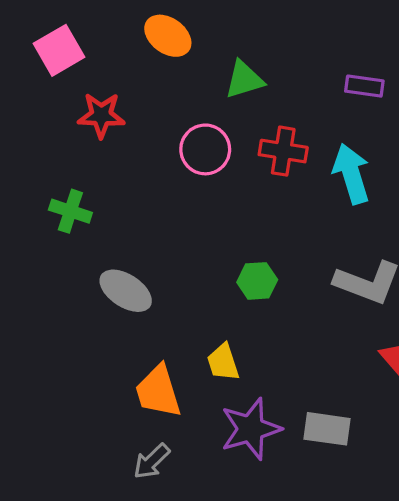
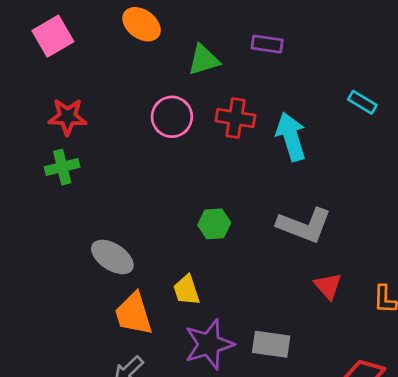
purple rectangle: (364, 86) -> (267, 44), moved
red star: (101, 115) -> (67, 117), moved
green cross: (70, 211) -> (62, 167), turned -32
gray ellipse: (126, 291) -> (112, 257), moved

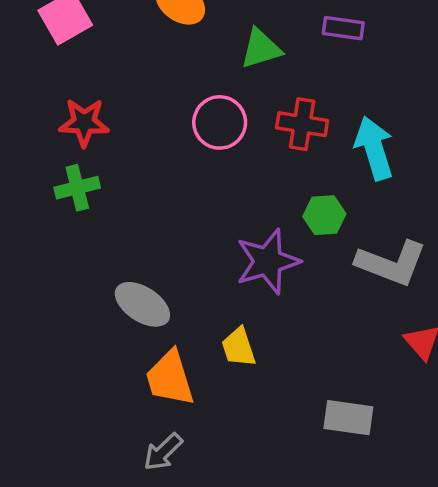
green hexagon: (214, 224) -> (324, 215), moved
purple star: (209, 344) -> (268, 261), moved

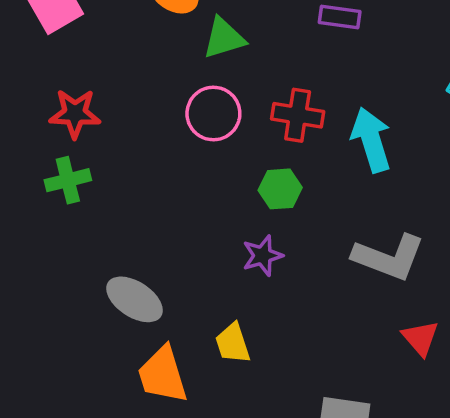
green triangle: (261, 49) -> (224, 38), moved
green hexagon: (324, 215) -> (280, 189), moved
purple star: (268, 261) -> (263, 256), size x0.6

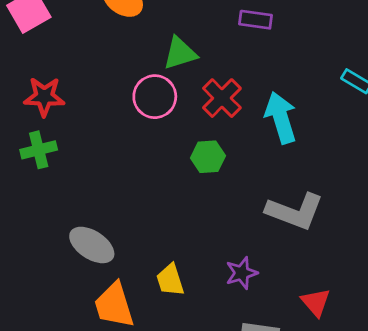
green triangle: (224, 38) -> (180, 53), moved
red cross: (298, 115) -> (222, 98), turned 36
purple star: (263, 256) -> (242, 273), moved
red triangle: (420, 338) -> (316, 302), moved

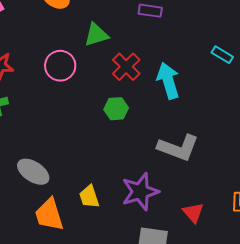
pink circle: (155, 97) -> (60, 66), moved
purple star: (242, 273) -> (140, 192), size x1.6

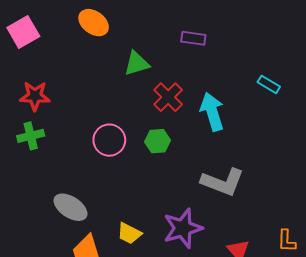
pink circle: (60, 66) -> (109, 140), moved
yellow trapezoid: (89, 197) -> (129, 233), turned -45

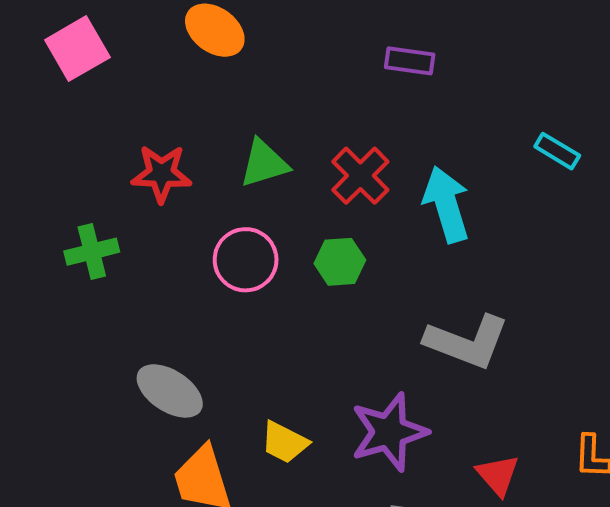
green triangle: (137, 63) -> (264, 163), moved
red star: (35, 96) -> (161, 174), moved

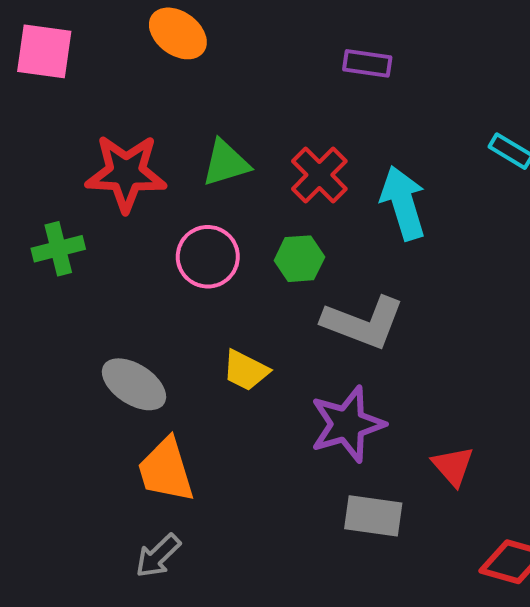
pink square: (77, 49) -> (44, 51), turned 38
red star: (161, 174) -> (126, 173), size x1.4
gray L-shape: (467, 342) -> (363, 323), moved
yellow trapezoid: (285, 442) -> (246, 370), moved

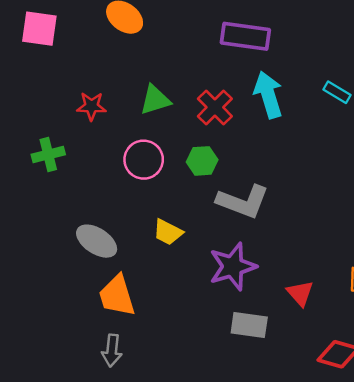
purple rectangle: (367, 63) -> (245, 36), size x1.6
red star: (126, 173) -> (91, 106), size x0.6
cyan arrow: (403, 203) -> (268, 95), moved
gray arrow: (158, 556) -> (112, 350), turned -40

